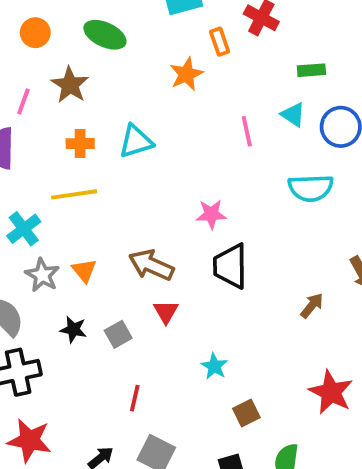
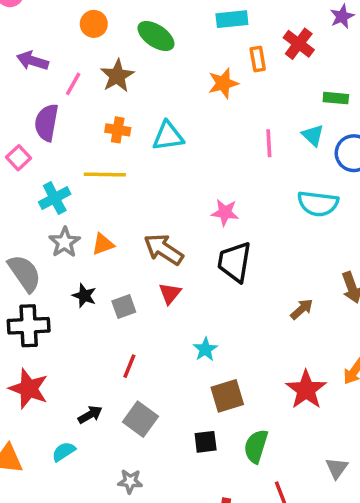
orange triangle: (84, 270) -> (103, 244), turned 40
brown square: (246, 413) -> (227, 396), size x1.4

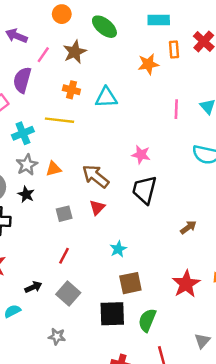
black star: (84, 296) -> (26, 194), moved
black square: (206, 442) -> (112, 314), size x1.6

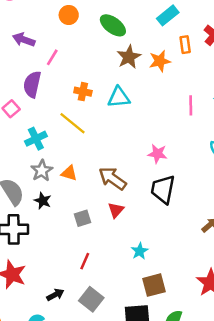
cyan rectangle: (159, 20) -> (168, 15), turned -35
brown star: (75, 52) -> (129, 57), moved
yellow line: (60, 120) -> (72, 123), turned 36
orange triangle: (53, 169) -> (69, 173), turned 35

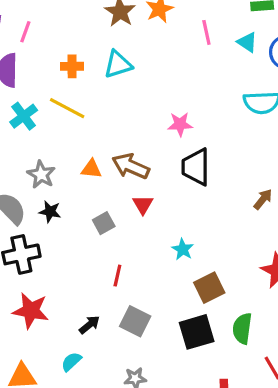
pink line: (191, 105) -> (206, 32), moved
cyan cross: (36, 139) -> (24, 116), moved
orange triangle: (69, 173) -> (91, 169), moved

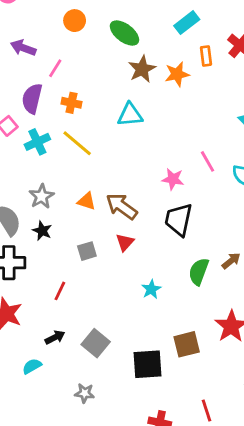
pink line: (206, 32) -> (208, 161), moved, turned -30
orange cross: (72, 66) -> (71, 103), moved
red line: (117, 276) -> (60, 291), moved
brown square: (209, 288) -> (187, 344), moved
green semicircle: (242, 328) -> (199, 272), moved

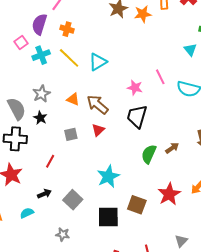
cyan triangle: (130, 115) -> (98, 62), moved, turned -30
cyan star: (151, 289) -> (108, 176), moved, size x1.6
brown square: (187, 344) -> (137, 205), turned 30

